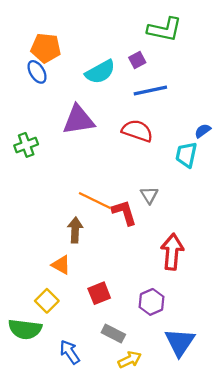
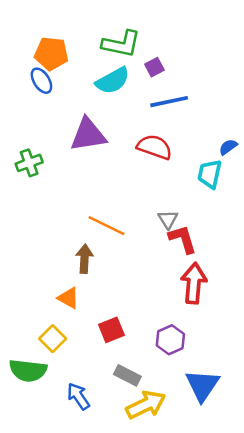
green L-shape: (165, 29) -> (121, 44), moved
red L-shape: (124, 213) -> (183, 239), moved
yellow arrow: (130, 360) -> (146, 405), size x1.5

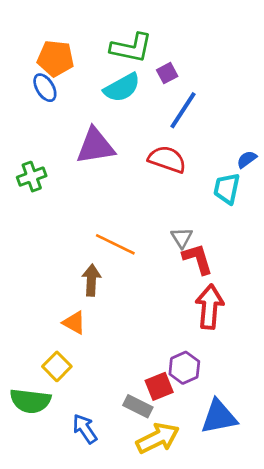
blue line: (169, 102) -> (183, 110), turned -45
red square: (111, 330) -> (159, 386), moved
blue triangle: (202, 385) -> (219, 417), turned 45

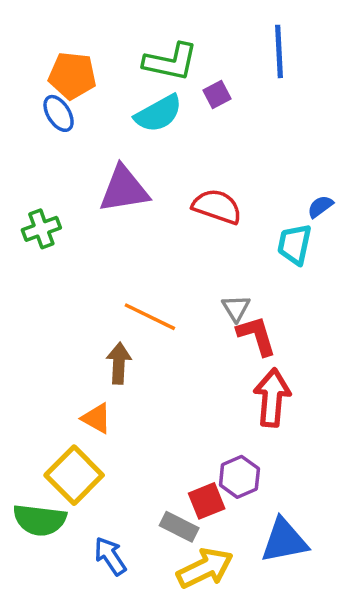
blue line: (183, 110) -> (279, 51), moved, turned -36
yellow square: (57, 366) -> (74, 475), size x1.5

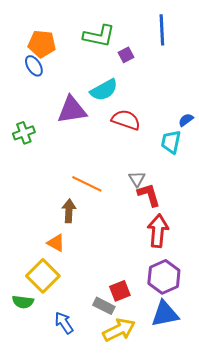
cyan semicircle: (158, 113) -> (104, 90), moved
purple hexagon: (239, 477) -> (164, 277), moved, size x1.4
green semicircle: (40, 520) -> (23, 302), size x0.7

